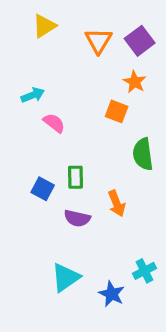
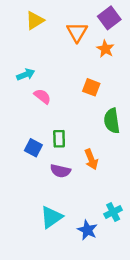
purple square: (140, 41) -> (109, 18), moved
orange star: (135, 82) -> (105, 49), moved

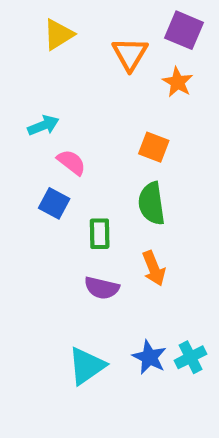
purple square: (109, 18) -> (184, 30), turned -30
green semicircle: (112, 121) -> (152, 203), moved
blue square: (33, 148) -> (54, 203), moved
blue star: (87, 230) -> (149, 357), moved

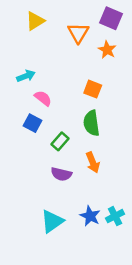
green rectangle: (100, 234) -> (60, 141), turned 42

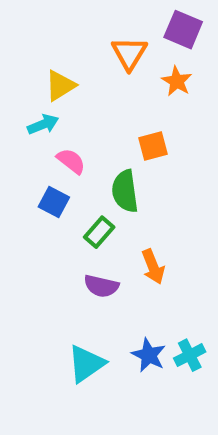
yellow triangle: (35, 21) -> (60, 86), moved
orange square: (93, 89) -> (153, 146), turned -36
green semicircle: (91, 123) -> (125, 191), moved

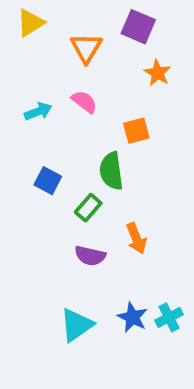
purple square: (183, 30) -> (138, 27), moved
orange triangle: (129, 53) -> (86, 48), moved
yellow triangle: (60, 86) -> (30, 23), moved
pink semicircle: (71, 161) -> (84, 102), moved

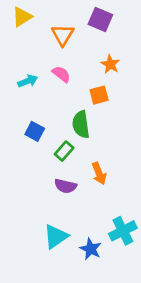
orange star: (157, 73) -> (110, 64), moved
blue star: (132, 317) -> (91, 249), moved
cyan cross: (169, 317) -> (123, 231), size x1.4

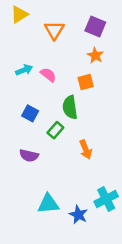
purple square: (100, 19) -> (95, 26), moved
pink semicircle: (61, 74) -> (48, 75), moved
purple semicircle: (65, 186) -> (29, 156), moved
cyan triangle: (56, 236) -> (48, 204), turned 30

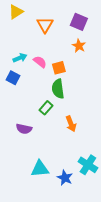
orange square: (86, 82) -> (59, 68), moved
blue square: (30, 113) -> (13, 78), moved
cyan cross: (106, 199) -> (88, 165), turned -30

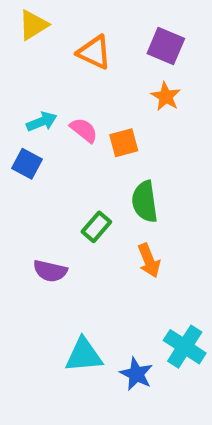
orange triangle: (45, 25) -> (94, 52), turned -36
green semicircle: (58, 89) -> (145, 202), moved

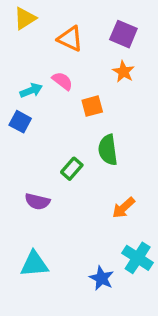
pink semicircle: (84, 130) -> (62, 81), moved
orange arrow: (149, 260) -> (123, 208), moved, turned 70
cyan triangle: (84, 355) -> (34, 264), moved

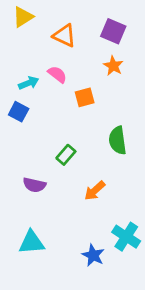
green semicircle: (108, 150) -> (118, 140), moved
orange arrow: (123, 208) -> (95, 191), moved

